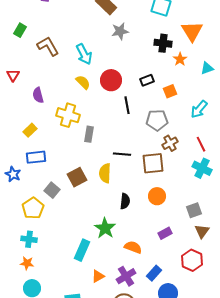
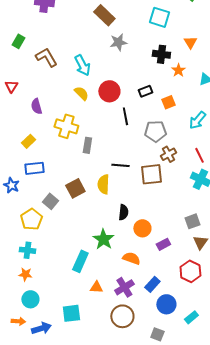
orange triangle: (192, 31) -> (190, 42), size x0.6
orange circle: (157, 196) -> (142, 228), moved
orange triangle: (98, 276) -> (96, 287), turned 32

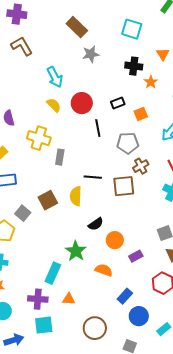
brown L-shape: (46, 57) -> (22, 46), moved
black semicircle: (123, 212) -> (96, 224), turned 49
purple cross: (124, 287) -> (38, 299), moved, turned 36

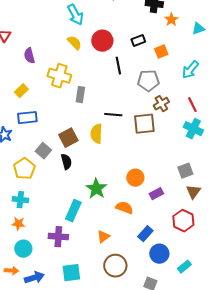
black semicircle: (96, 224) -> (66, 162), moved, turned -70
orange triangle: (69, 299) -> (103, 237), moved, turned -40
cyan square: (44, 325) -> (71, 273), moved

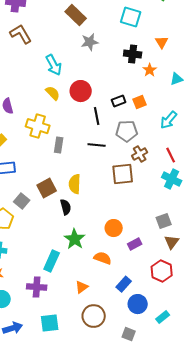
black rectangle: (138, 41) -> (119, 101), moved
black line: (113, 115) -> (97, 145), moved
black semicircle: (66, 162) -> (66, 207), moved

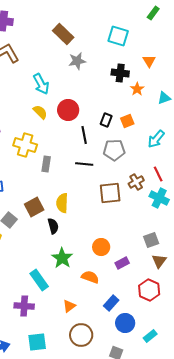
black rectangle: (119, 101) -> (106, 120), turned -48
brown cross: (140, 154) -> (136, 182), moved
cyan rectangle: (52, 261) -> (39, 280), turned -60

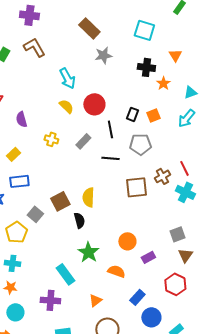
cyan arrow: (156, 139) -> (186, 118), moved
yellow cross: (25, 145) -> (51, 139), size x0.6
gray rectangle: (46, 164) -> (83, 141), moved, turned 35

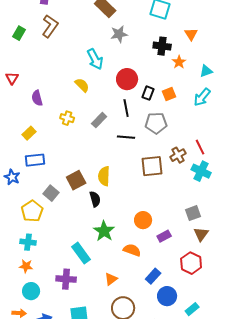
brown L-shape: (34, 47) -> (50, 26), turned 65
cyan arrow: (67, 78) -> (95, 59), moved
red circle: (94, 104) -> (127, 79), moved

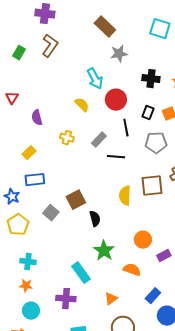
black cross: (162, 46) -> (151, 79), moved
red circle: (127, 79) -> (116, 100), moved
black line: (126, 137) -> (116, 157), moved
yellow semicircle: (104, 176) -> (125, 196), moved
yellow pentagon: (32, 211) -> (18, 225), moved

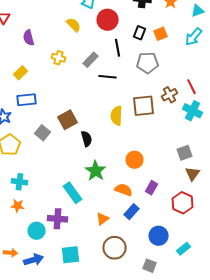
purple rectangle: (164, 256) -> (152, 188), moved, turned -32
blue rectangle: (153, 296) -> (132, 212), moved
cyan circle: (31, 311) -> (37, 231), moved

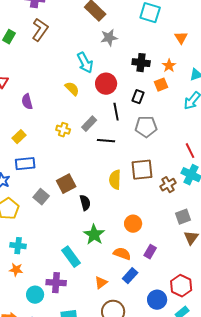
orange square: (161, 34) -> (161, 85), moved
yellow cross: (59, 58) -> (63, 130), moved
brown cross: (170, 95) -> (168, 185), moved
red hexagon: (183, 203) -> (181, 286), moved

